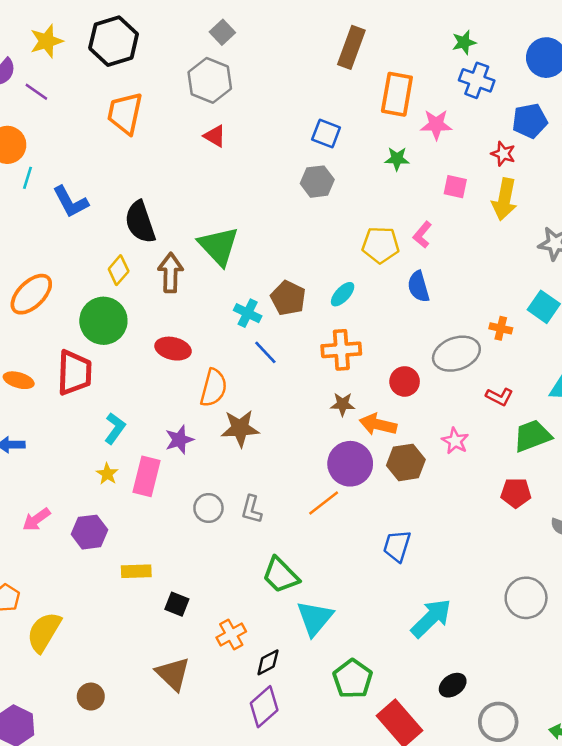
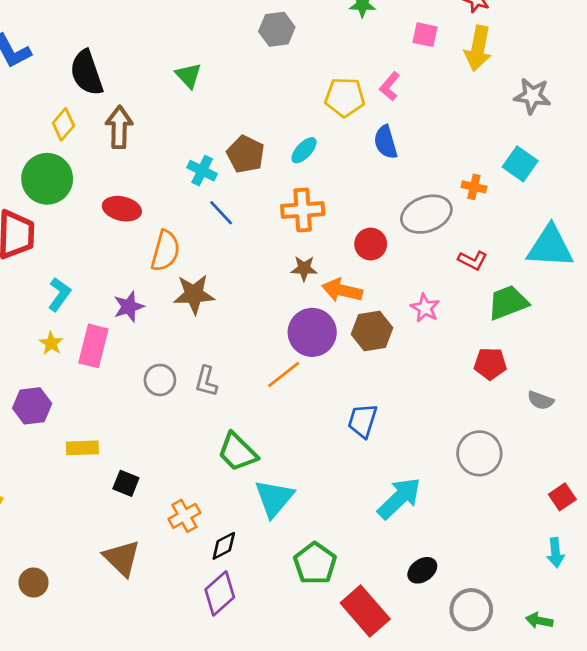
green triangle: (219, 246) -> (188, 75), moved, size x0.6
gray circle: (526, 598) -> (479, 453), moved

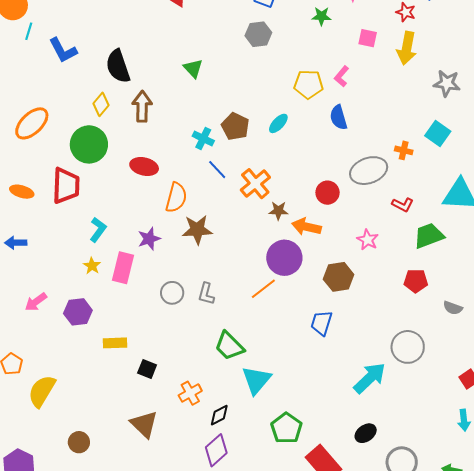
orange cross: (303, 210) -> (255, 184), moved, turned -36
brown hexagon: (372, 331) -> (339, 277), moved
cyan arrow: (399, 498) -> (370, 378), moved

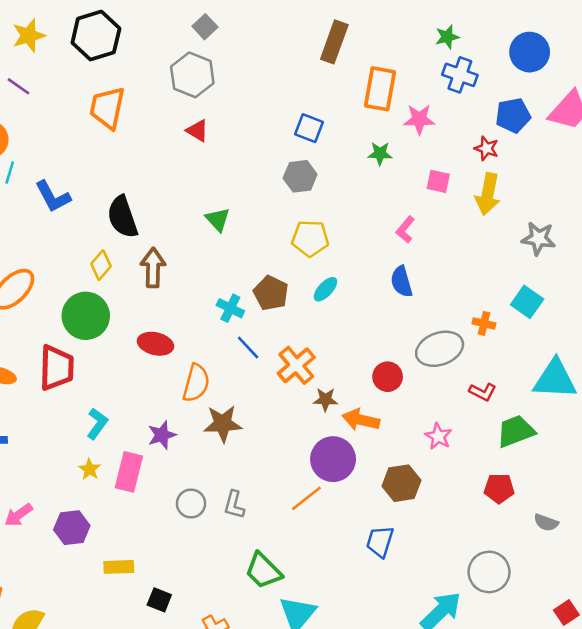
yellow pentagon: (308, 84) -> (310, 238), moved

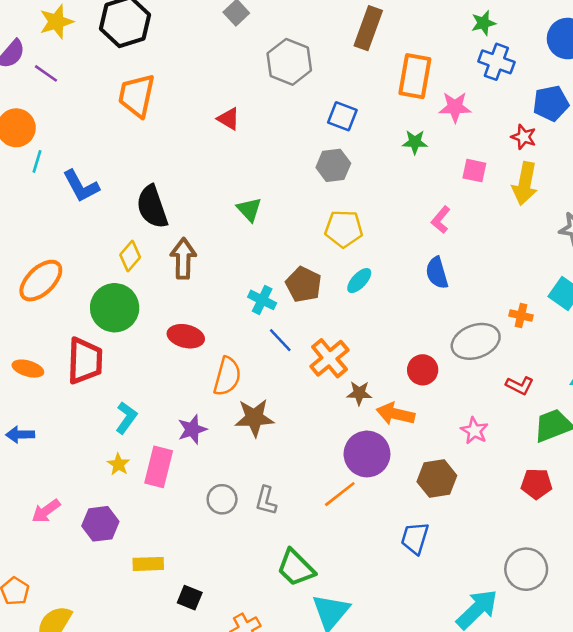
gray hexagon: (192, 75) -> (289, 62), moved

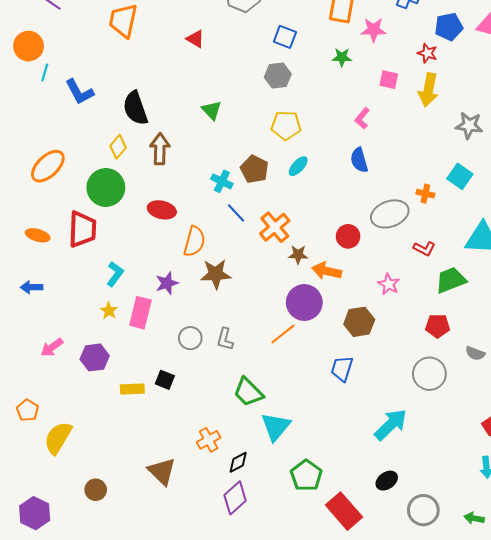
gray circle: (526, 569) -> (429, 374), moved
black square: (190, 598) -> (165, 380), moved

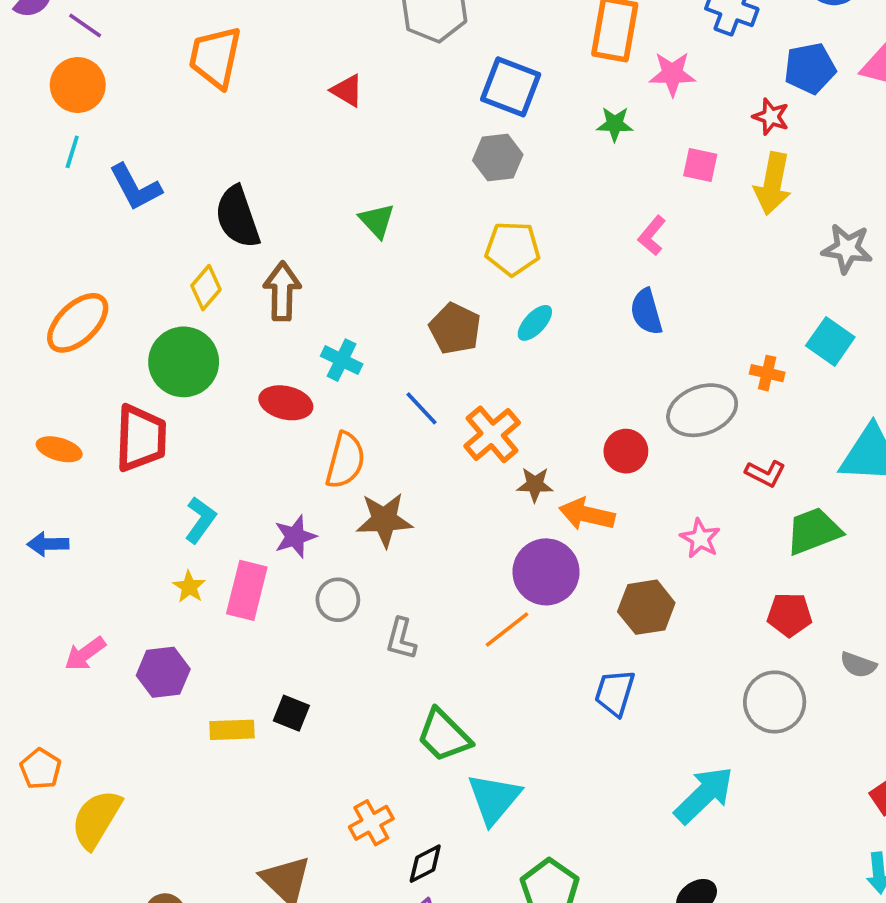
blue square: (285, 37) -> (511, 87), size x1.4
orange circle: (28, 46) -> (78, 85), moved
cyan cross: (222, 181) -> (342, 360), moved
gray circle: (190, 338) -> (338, 600), moved

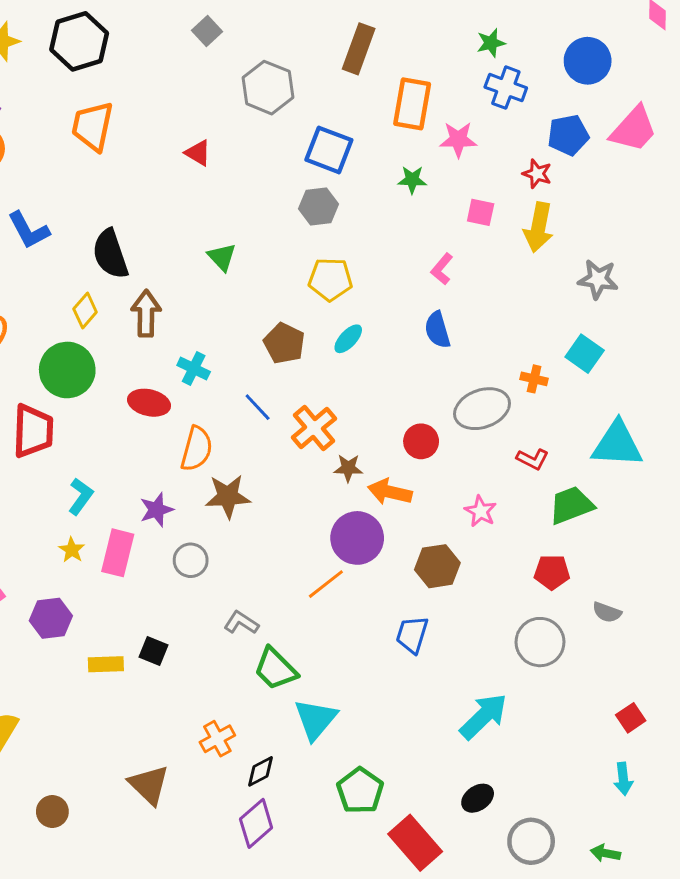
gray L-shape: (401, 639) -> (241, 623), moved, turned 108

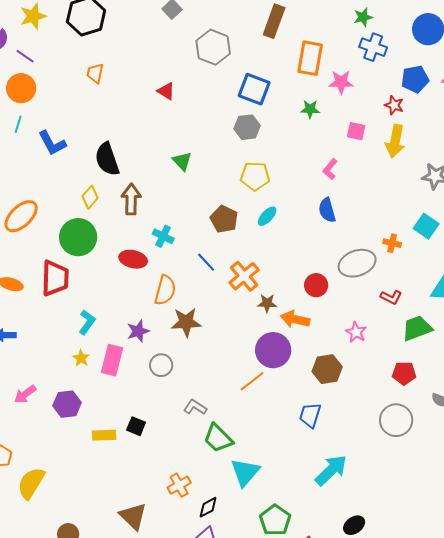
orange trapezoid: (93, 126) -> (95, 73), size x0.6
cyan arrow: (484, 716) -> (331, 470), moved

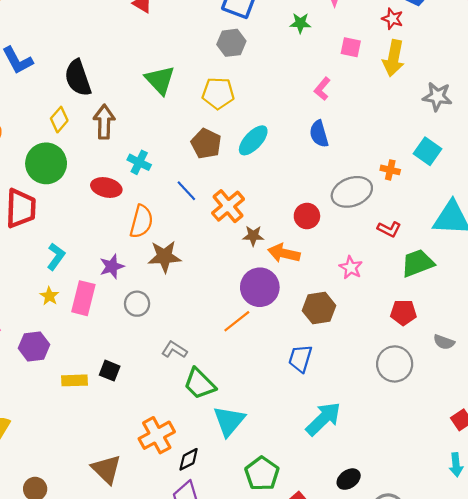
green triangle: (182, 161) -> (160, 80), size x1.4
yellow pentagon: (255, 176) -> (218, 93), moved
cyan ellipse: (267, 216) -> (253, 140), size x1.4
orange cross: (179, 485) -> (157, 435), size x1.4

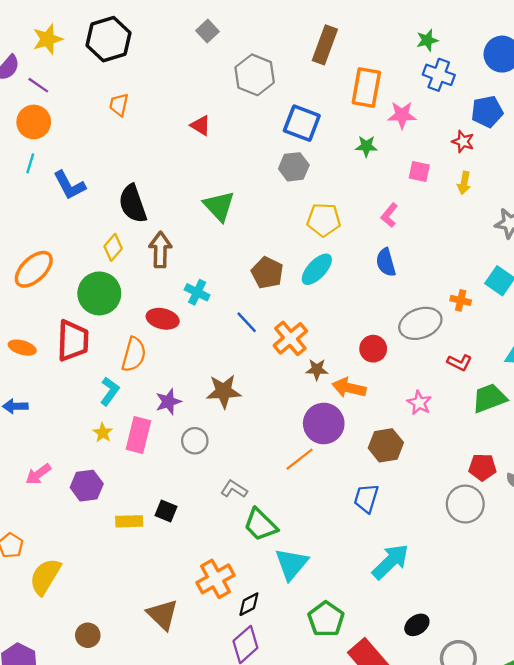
yellow arrow: (394, 58) -> (464, 183), size x0.6
yellow pentagon: (218, 93) -> (324, 220), moved
orange semicircle: (141, 221) -> (134, 354), moved
red pentagon: (403, 312) -> (483, 467), moved

